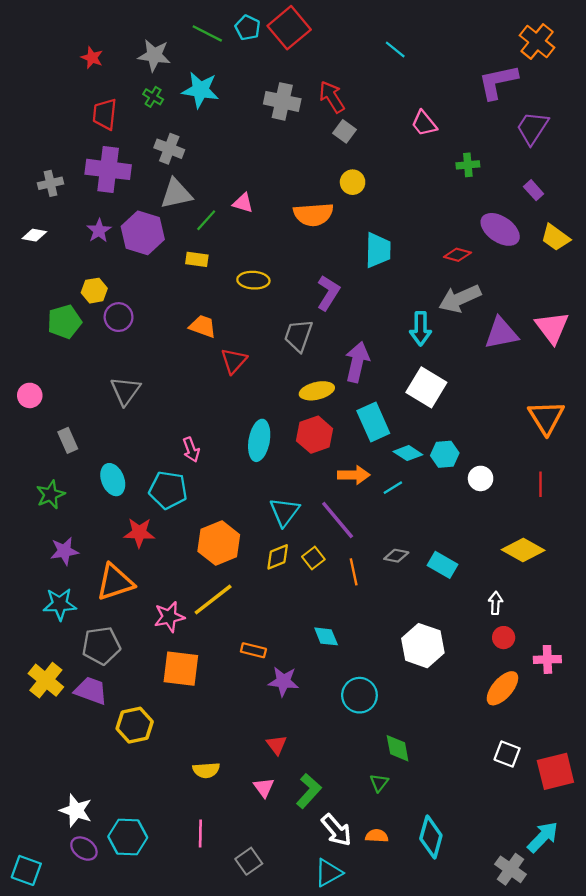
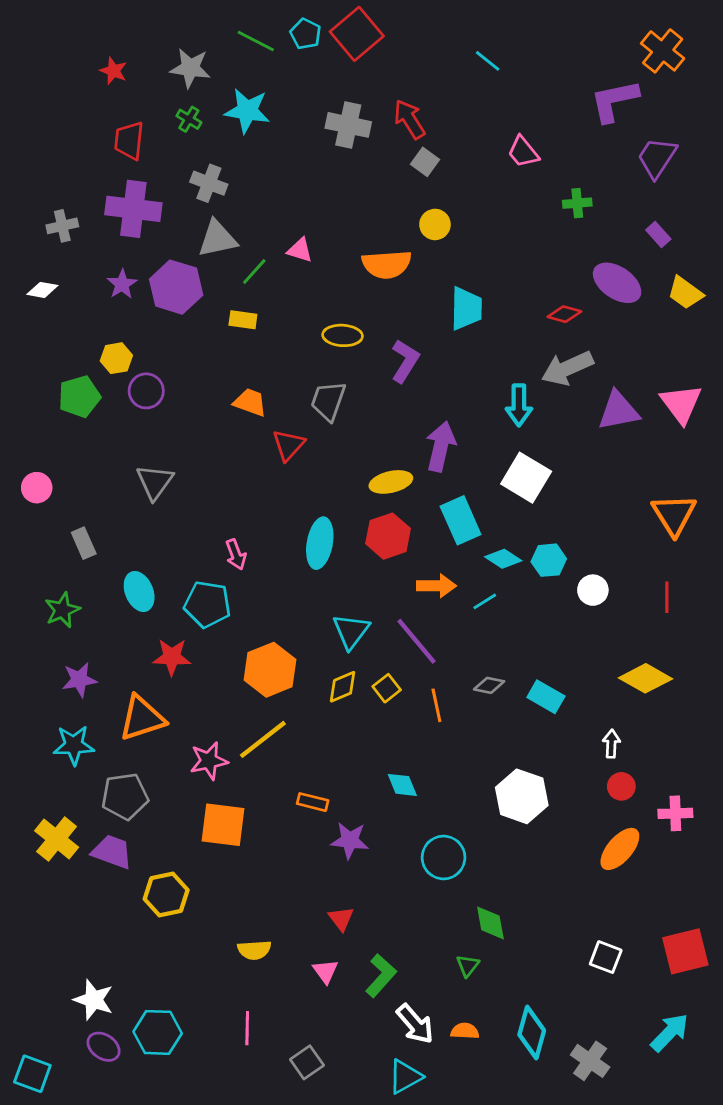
yellow ellipse: (253, 280) -> (343, 335), moved
gray trapezoid: (298, 335) -> (328, 401), moved
white square: (507, 754) -> (606, 957), moved
gray cross: (511, 869) -> (590, 1061), moved

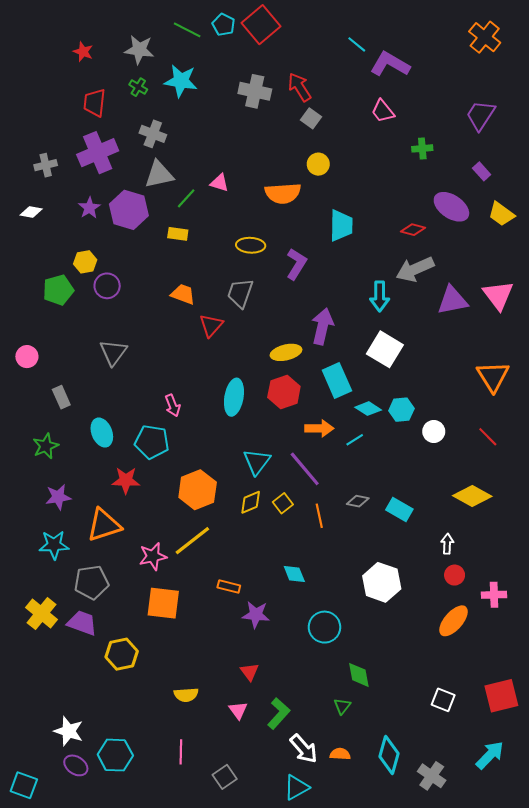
purple L-shape: (614, 101) -> (390, 64), moved, turned 42
purple cross: (133, 209) -> (98, 153), turned -30
red line: (667, 597) -> (488, 437), turned -45

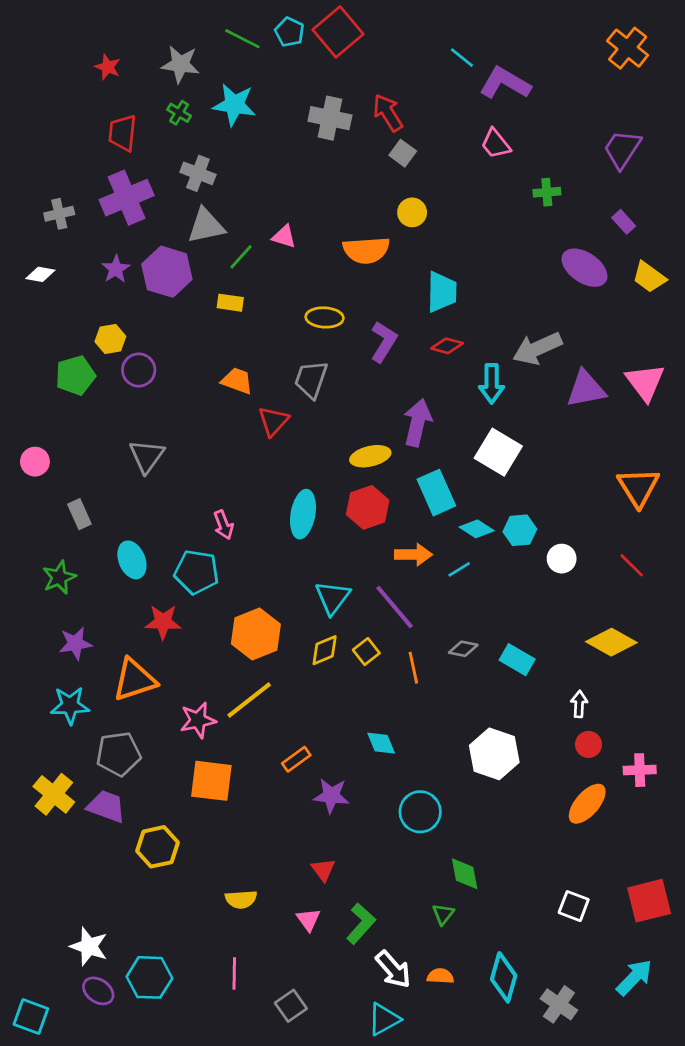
red diamond: (413, 230) -> (447, 346), moved
orange rectangle: (229, 586) -> (296, 759), turned -50

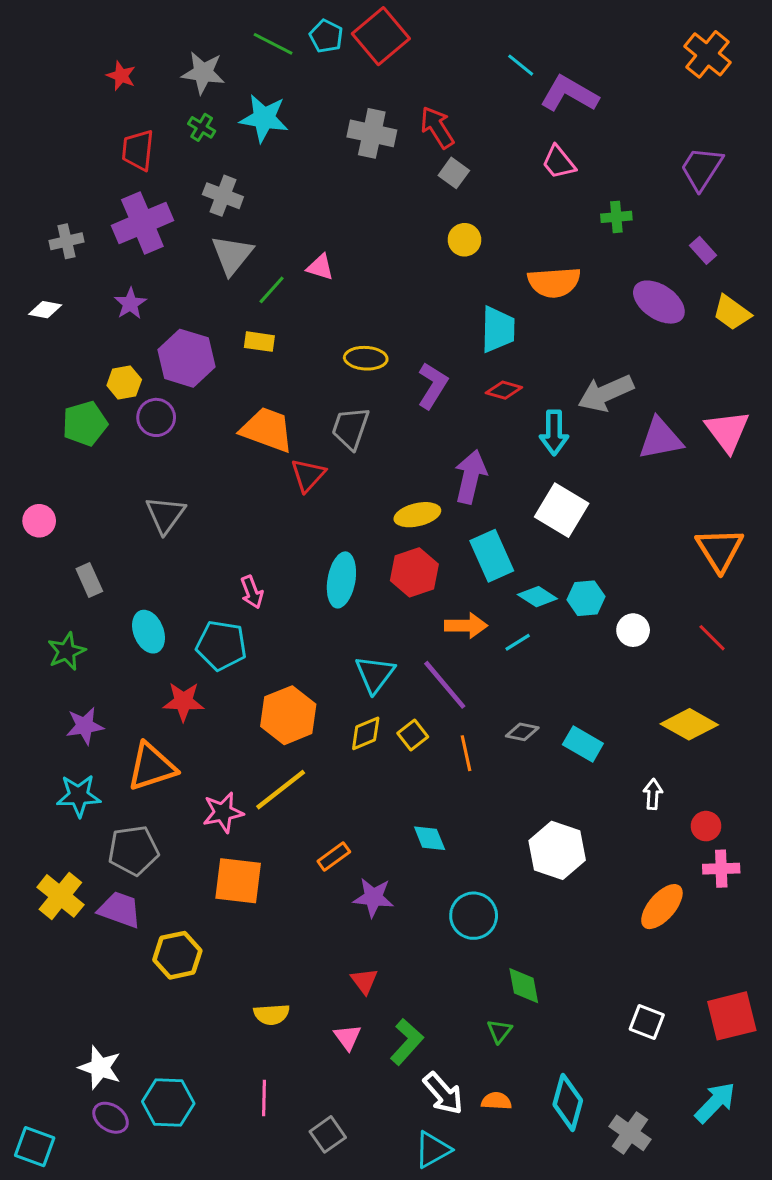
gray triangle: (206, 226) -> (232, 255), turned -39
orange semicircle: (366, 250) -> (554, 282), moved
purple hexagon: (167, 272) -> (186, 358), moved
orange trapezoid: (237, 381) -> (267, 430), size x1.5
red circle: (589, 744) -> (706, 826), moved

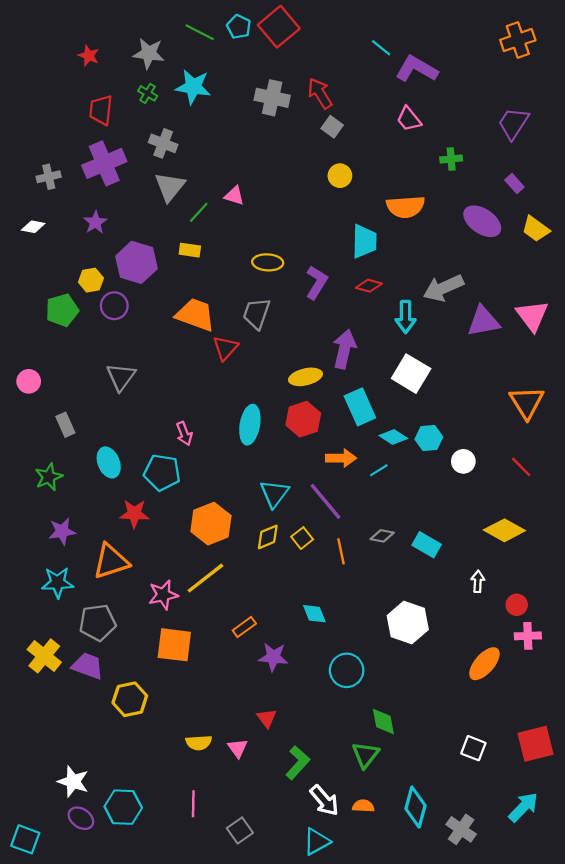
orange cross: (708, 54) -> (518, 40), turned 32
green triangle: (499, 1031) -> (365, 755), size x1.5
pink triangle: (348, 1037) -> (238, 748), moved

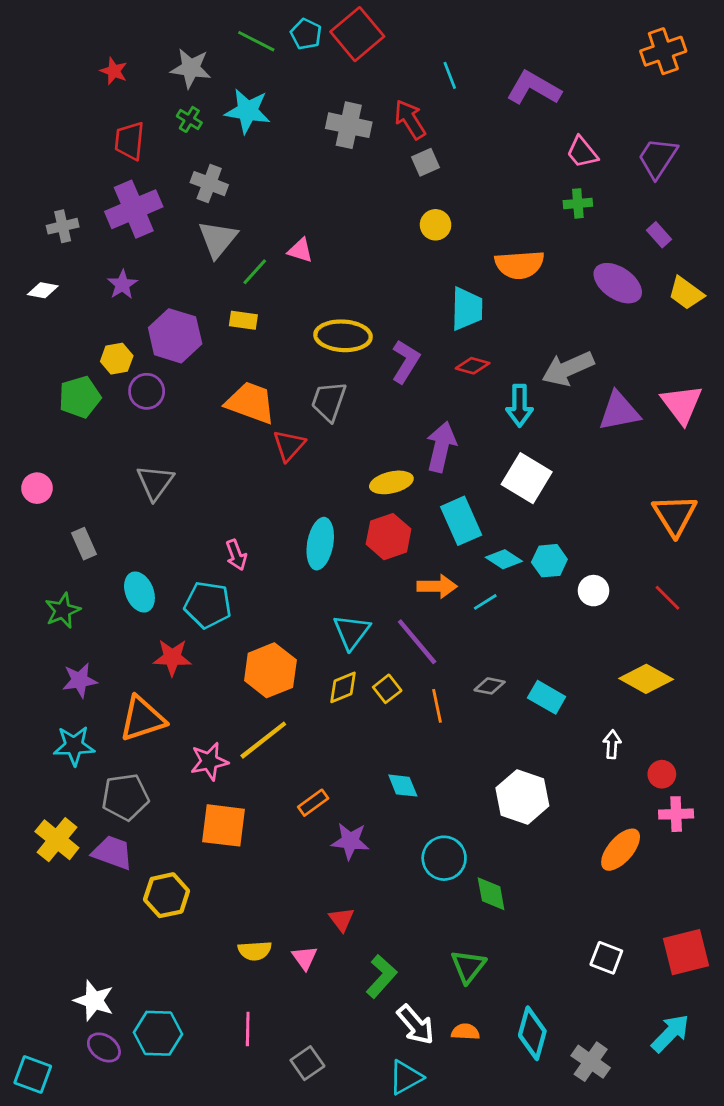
cyan line: (381, 48) -> (450, 75), moved, turned 30
pink trapezoid: (409, 119) -> (582, 152), moved
gray square: (332, 127) -> (426, 162), turned 30
yellow ellipse: (268, 262) -> (343, 336), size x1.4
green diamond: (383, 721) -> (491, 894), moved

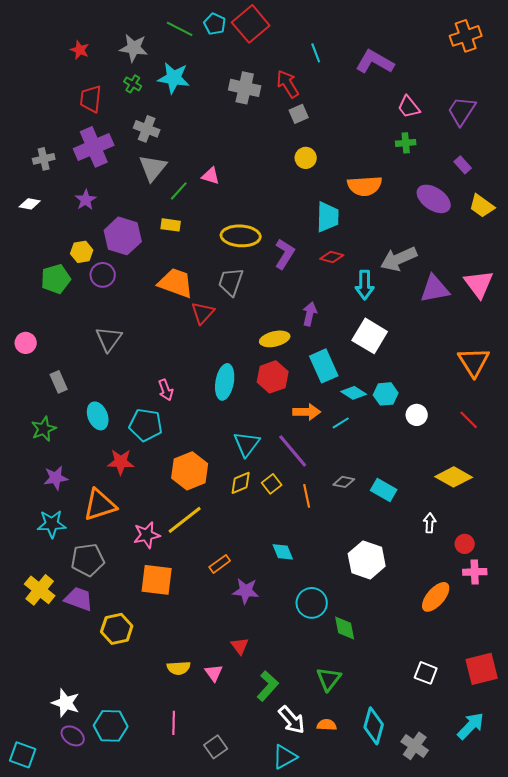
purple arrow: (441, 447) -> (310, 314), size x0.7

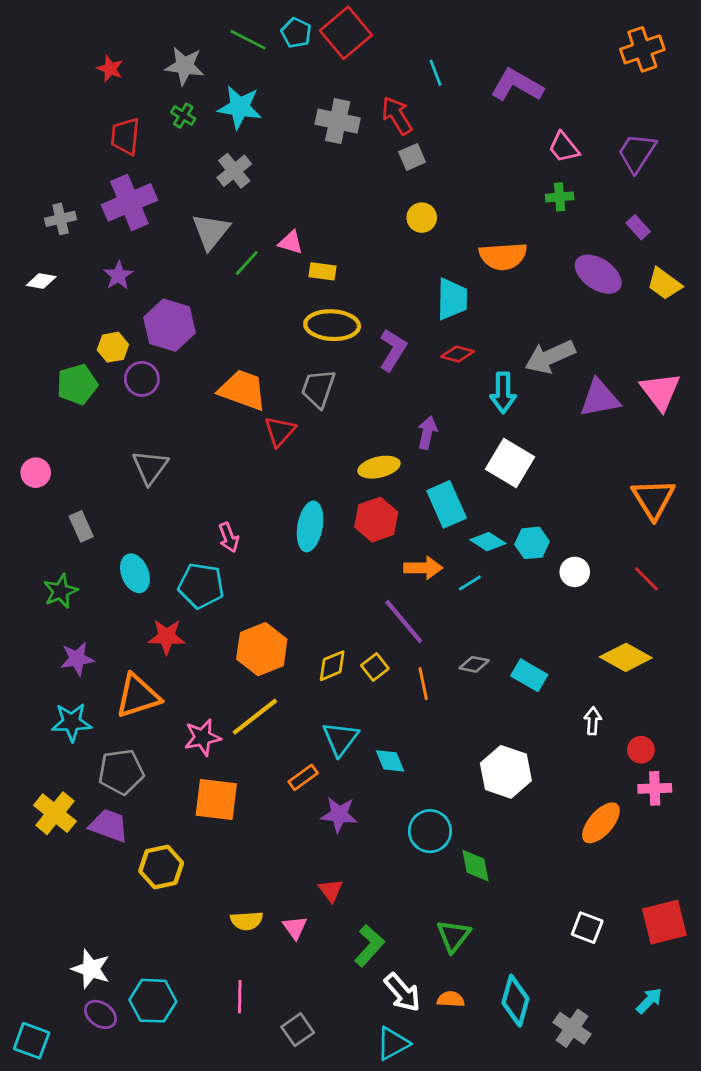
gray cross: (147, 129) -> (234, 171), moved, turned 30
yellow rectangle: (171, 225) -> (322, 271), moved
cyan triangle: (247, 444) -> (340, 739), moved
cyan arrow: (471, 726) -> (649, 1001), size x0.7

